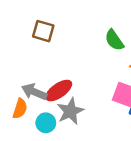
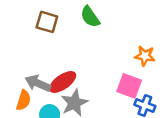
green semicircle: (114, 40) -> (90, 17), moved

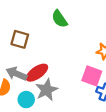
brown square: (47, 22) -> (20, 39), moved

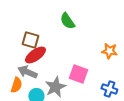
red ellipse: (37, 73) -> (35, 55), moved
pink square: (92, 76) -> (78, 74), moved

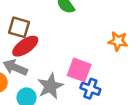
blue cross: (109, 89) -> (90, 89), moved

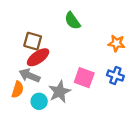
orange star: (118, 41) -> (116, 43), moved
blue cross: (90, 89) -> (115, 76), moved

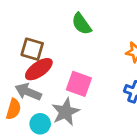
pink square: (84, 78) -> (79, 84), moved

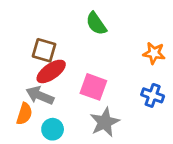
gray star: (65, 112) -> (105, 122), moved

